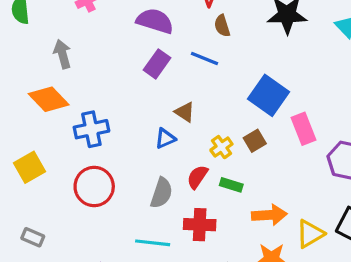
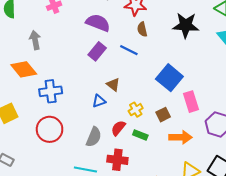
brown square: (255, 141) -> (163, 115), moved
orange arrow: (269, 215) -> (180, 137), moved

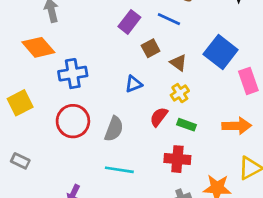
brown triangle: (113, 85) -> (178, 63), moved
brown square: (163, 115) -> (151, 48), moved
gray semicircle: (94, 137) -> (114, 129), moved
red cross: (117, 160) -> (177, 159), moved

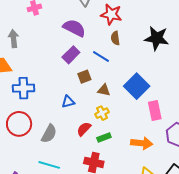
brown triangle: (178, 63) -> (104, 90), turned -32
green rectangle: (187, 125) -> (104, 137), turned -48

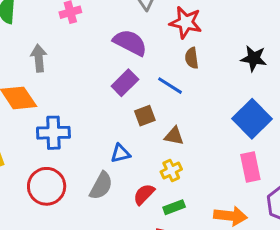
black star: (157, 38) -> (254, 58), size x0.7
blue square: (137, 86) -> (252, 119), moved
gray semicircle: (49, 134) -> (101, 186), moved

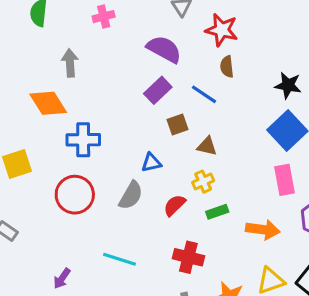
black star: (254, 58) -> (288, 85), moved
green rectangle: (174, 207) -> (217, 212), moved

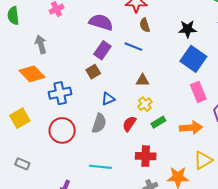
brown square: (178, 125) -> (93, 72), moved

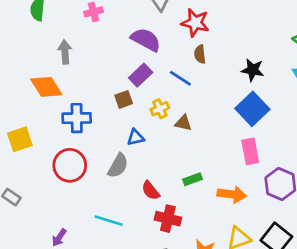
yellow cross: (145, 104) -> (160, 109), moved
red semicircle: (129, 124) -> (151, 191), moved, turned -84

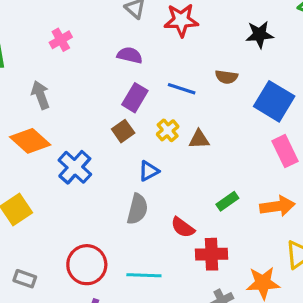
purple semicircle: (146, 40) -> (130, 55), size x0.7
brown semicircle: (200, 54) -> (226, 77), moved, turned -60
black star: (253, 70) -> (260, 35), moved
blue cross: (77, 118) -> (75, 167), turned -32
red circle: (70, 165) -> (87, 265), moved

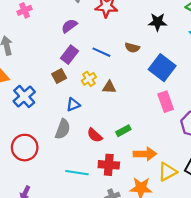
purple semicircle: (130, 55) -> (69, 26), turned -56
orange arrow: (277, 206) -> (145, 154), moved
red semicircle: (183, 227) -> (95, 135), moved
red circle: (87, 265) -> (25, 148), moved
cyan line: (144, 275) -> (77, 173), moved

